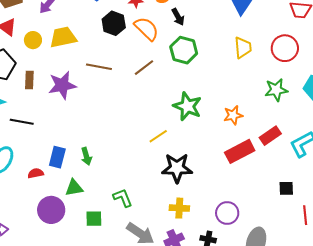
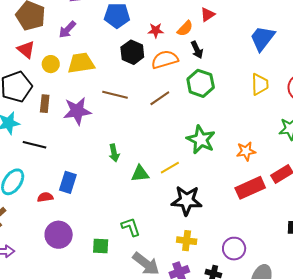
orange semicircle: (147, 29) -> (165, 60), turned -64
green arrow: (86, 156) -> (114, 153), moved
green triangle: (74, 188) -> (140, 174), moved

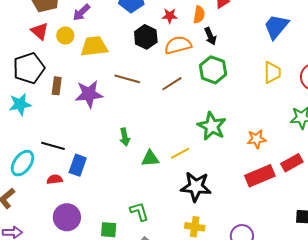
orange semicircle: (185, 28) -> (199, 15), turned -36
yellow circle: (51, 64) -> (65, 36), moved
black line: (34, 145) -> (53, 146), moved

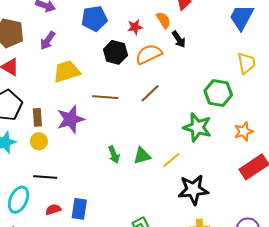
orange semicircle: (199, 15) -> (164, 20), turned -30
yellow circle: (65, 36) -> (39, 141), moved
green hexagon: (213, 70) -> (218, 93), moved
green triangle: (150, 158) -> (142, 156), moved
blue rectangle: (78, 165) -> (79, 209), moved

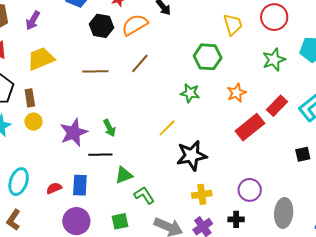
yellow trapezoid: (67, 71) -> (41, 59), moved
purple star: (71, 119) -> (74, 132), moved
green star: (197, 127) -> (190, 93), size x0.7
green triangle: (142, 156) -> (124, 175), moved
black line: (45, 177) -> (100, 155), moved

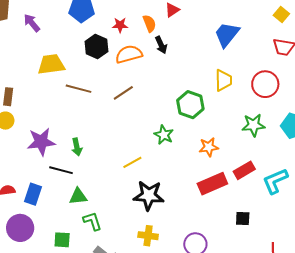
purple arrow: (33, 20) -> (32, 23), turned 96
yellow trapezoid: (41, 59) -> (51, 64), moved
black square: (303, 154) -> (243, 218), moved

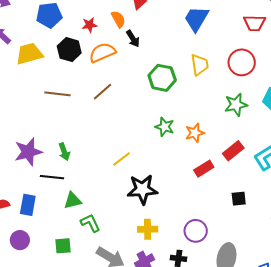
yellow trapezoid: (51, 64) -> (29, 54), moved
green hexagon: (190, 105) -> (162, 78), moved
green star: (164, 135) -> (165, 127), moved
red rectangle: (212, 184) -> (204, 169), size x0.7
purple circle: (20, 228) -> (20, 240), size x0.7

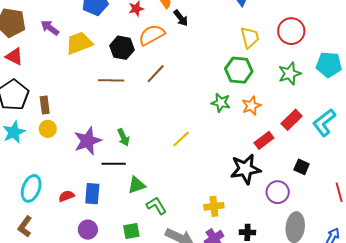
black hexagon: (69, 50) -> (122, 48), moved
green hexagon: (162, 78) -> (239, 70), moved
black star: (142, 189) -> (245, 169), moved
black square: (239, 199) -> (302, 167), turned 35
purple circle: (196, 231) -> (278, 192), moved

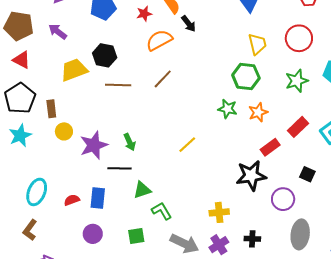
yellow trapezoid: (79, 43) -> (74, 70), moved
black hexagon: (122, 48) -> (105, 55), moved
yellow circle: (48, 129) -> (64, 131), moved

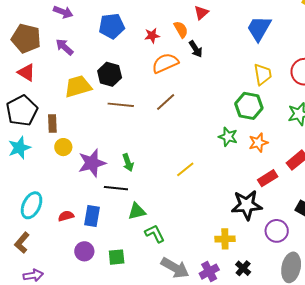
yellow cross: (219, 212) -> (225, 239), moved
green square: (136, 236) -> (117, 257), moved
black cross: (252, 239) -> (243, 268), turned 35

